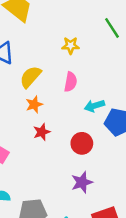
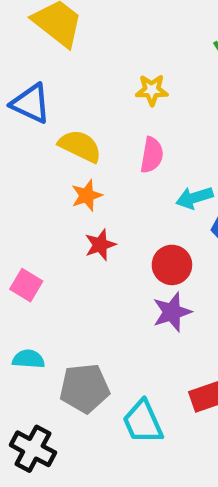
yellow semicircle: (30, 77) -> (80, 146), turned 75
purple star: (82, 182) -> (172, 312), moved

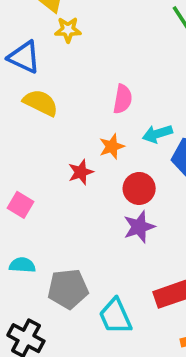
yellow star: (152, 90) -> (68, 30), moved
yellow semicircle: (80, 146) -> (41, 103), moved
orange star: (87, 195) -> (112, 147), moved

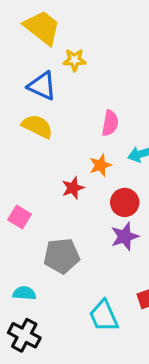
yellow star: (68, 30) -> (74, 60), moved
blue triangle: (24, 57) -> (42, 86), moved
cyan semicircle: (22, 265) -> (24, 293), moved
gray pentagon: (68, 289) -> (62, 256), moved

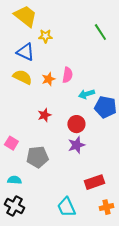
orange star: (100, 165) -> (48, 79), moved
pink square: (19, 217) -> (11, 143), moved
cyan trapezoid: (104, 316) -> (66, 207), moved

